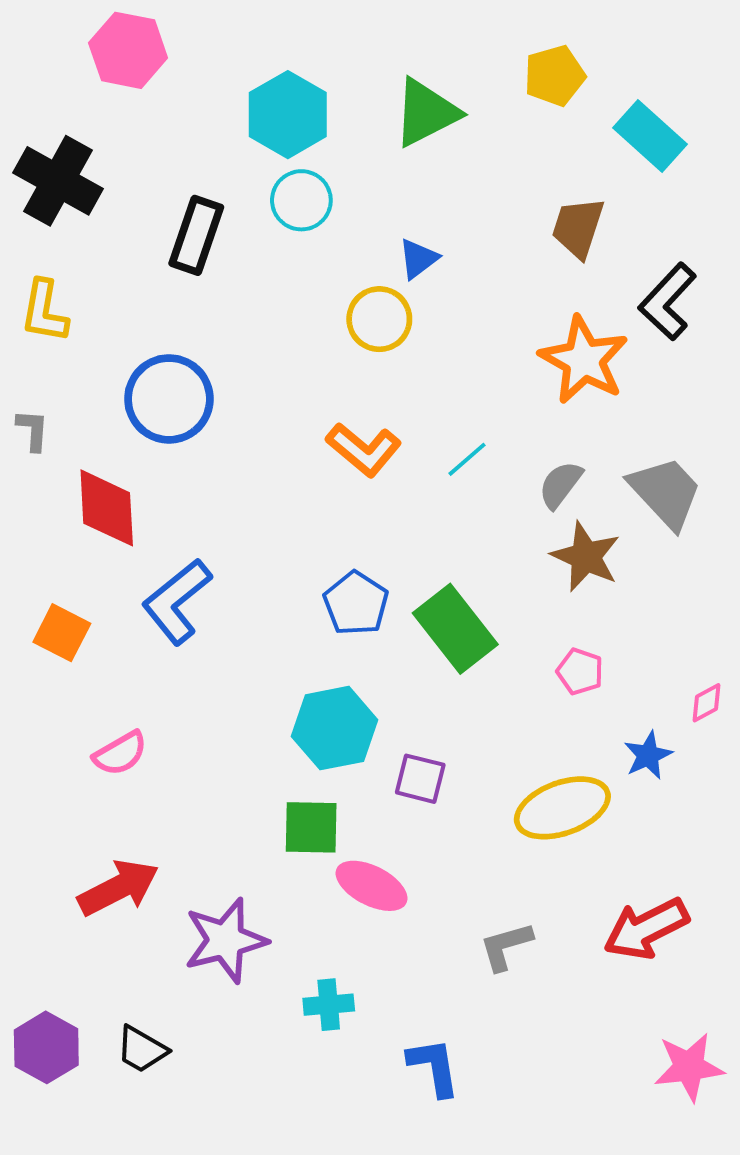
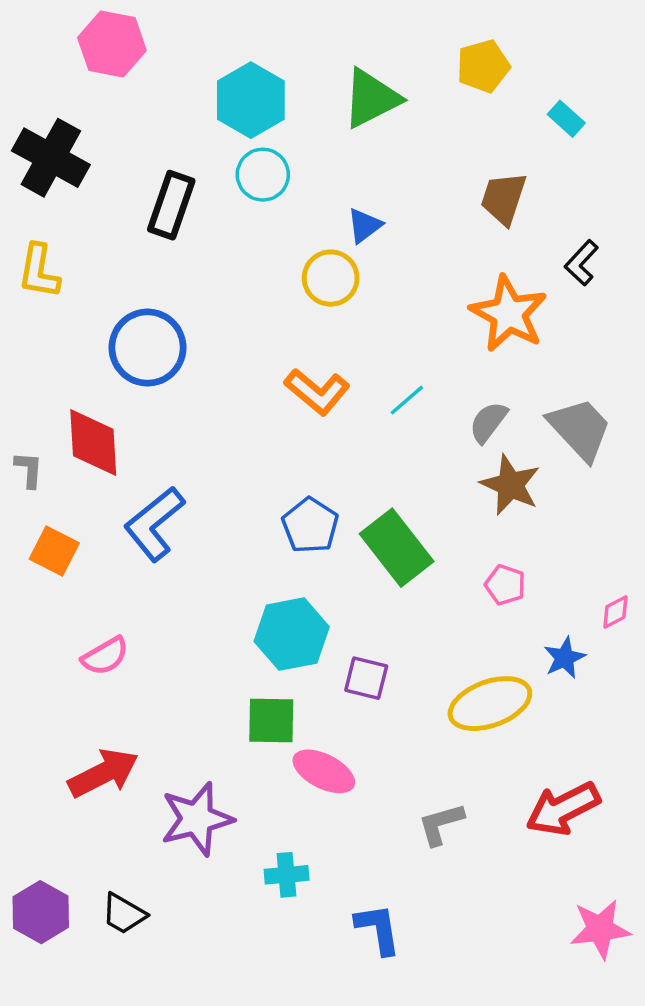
cyan rectangle: (650, 136) -> (566, 119), size x0.6
black L-shape: (668, 302) -> (582, 263), size x0.7
gray L-shape: (33, 430) -> (29, 470), moved

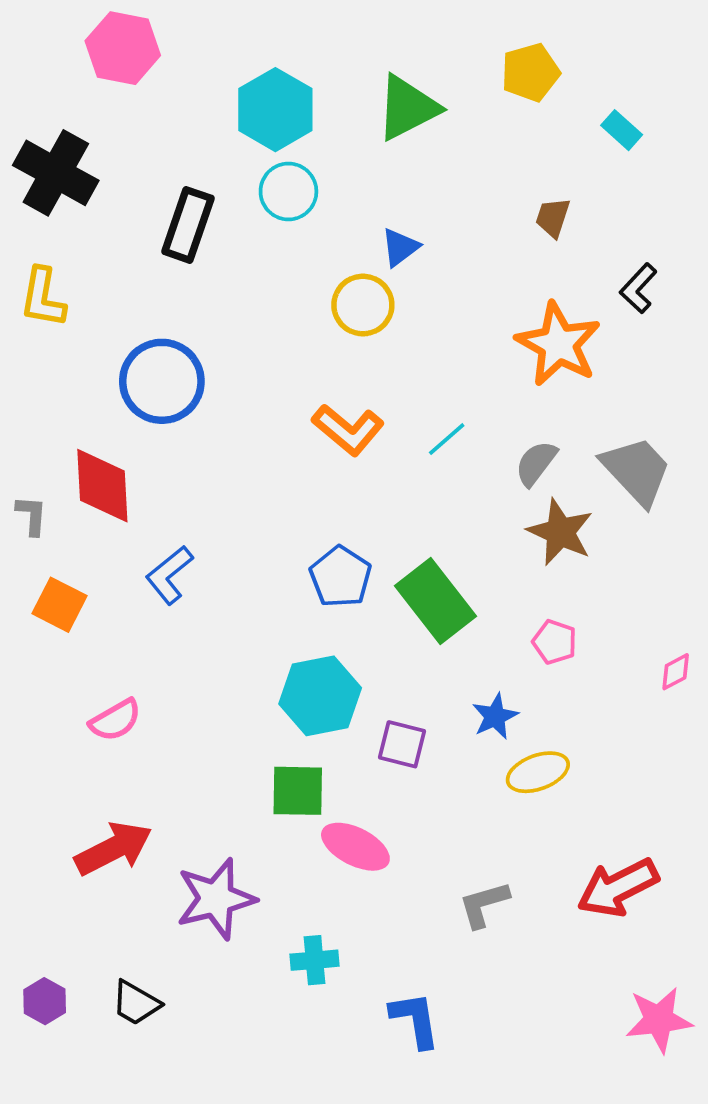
brown trapezoid: (504, 198) -> (553, 218), size x0.7
blue L-shape: (154, 524) -> (169, 575), size x0.7
blue star: (565, 658) -> (495, 716), moved
yellow ellipse: (490, 704) -> (538, 772), size x0.7
purple hexagon: (41, 912) -> (45, 1001), size x0.7

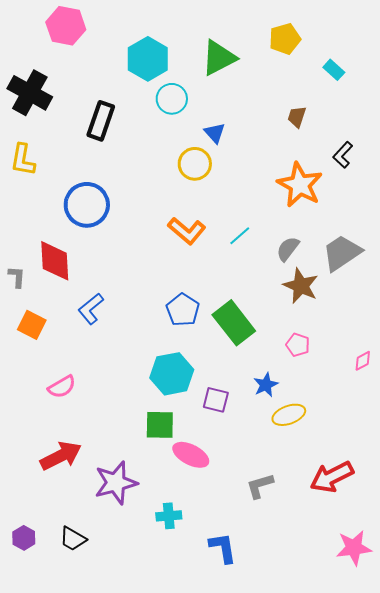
cyan circle: (288, 191) -> (172, 99), moved
blue triangle: (400, 247) -> (215, 133), turned -35
gray trapezoid: (637, 471) -> (342, 253), turned -81

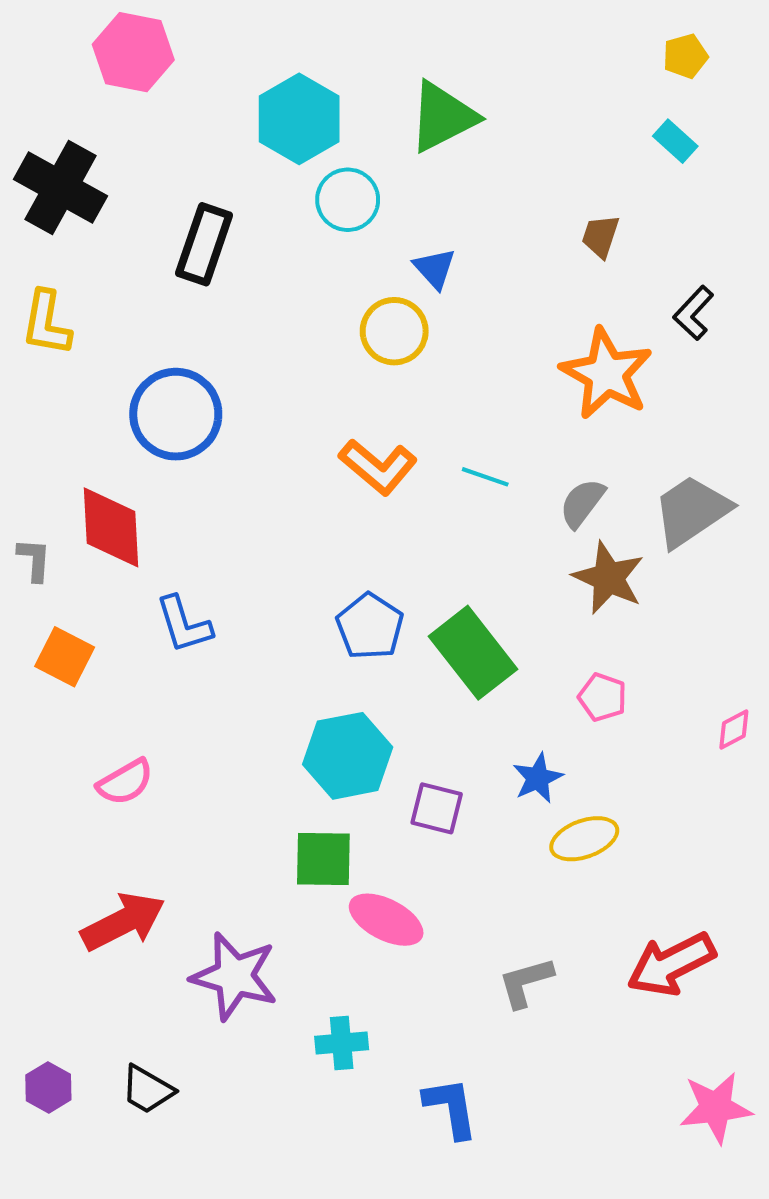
yellow pentagon: (285, 39) -> (685, 56), moved, size x0.7
cyan line: (240, 236) -> (485, 477), turned 60
blue L-shape: (91, 309) -> (184, 624), turned -68
purple star: (116, 483) -> (234, 976), turned 30

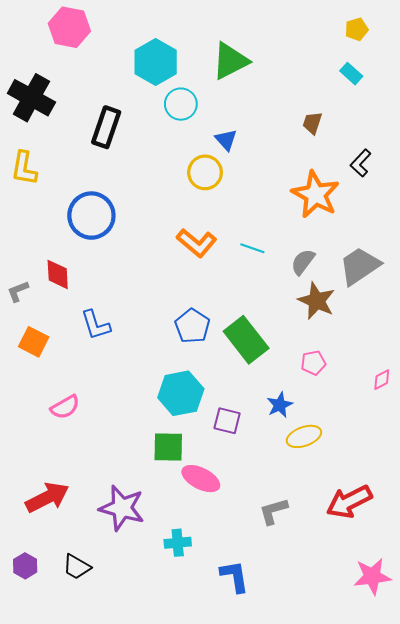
red diamond: (111, 527) -> (58, 274), size x0.7
gray L-shape: (34, 560) -> (18, 291), turned -115
pink pentagon: (602, 697) -> (313, 363), turned -30
red arrow: (123, 922) -> (47, 497), moved

